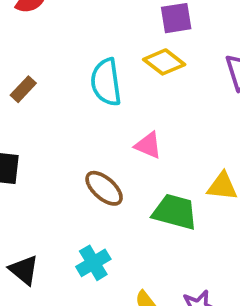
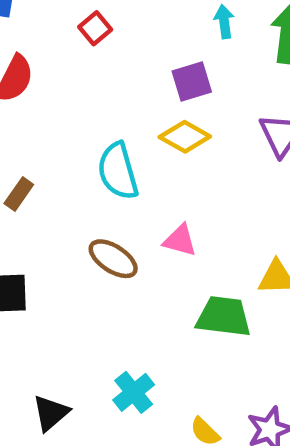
brown ellipse: (104, 188) -> (113, 259), moved
black triangle: (24, 270) -> (51, 413), turned 48

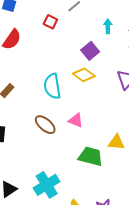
red square: (95, 28) -> (50, 22), turned -32
purple square: (192, 81) -> (90, 51), turned -30
cyan cross: (134, 392) -> (47, 185), size x1.4

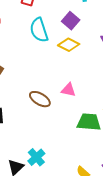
cyan semicircle: (52, 86) -> (39, 30), moved
cyan cross: (47, 185) -> (36, 157), moved, size x0.7

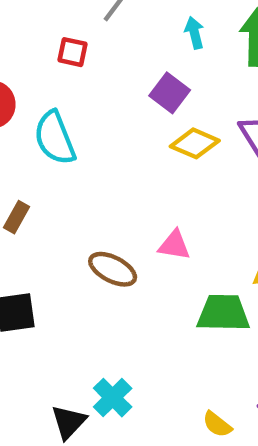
cyan semicircle: (39, 30) -> (55, 138), moved
yellow diamond: (69, 45) -> (195, 143), moved

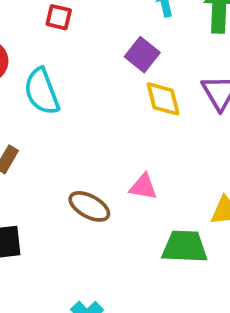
yellow diamond: (195, 143) -> (163, 99), turned 51

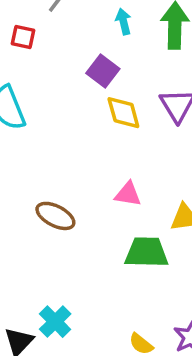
pink triangle: (143, 187) -> (128, 194), moved

